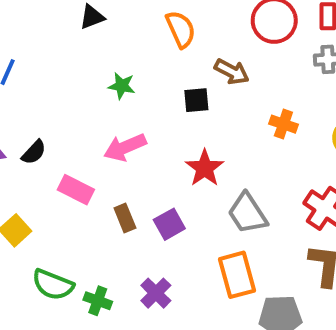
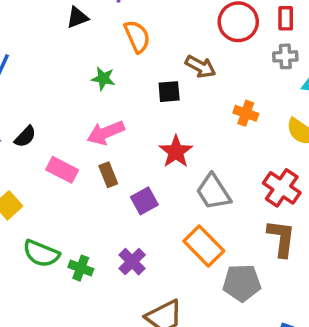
orange semicircle: (181, 29) -> (137, 37), moved
brown rectangle: (125, 218) -> (108, 175), moved
orange rectangle: (237, 275) -> (204, 246), turned -30

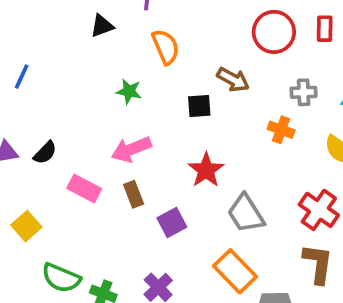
gray cross: (285, 56) -> (304, 92), moved

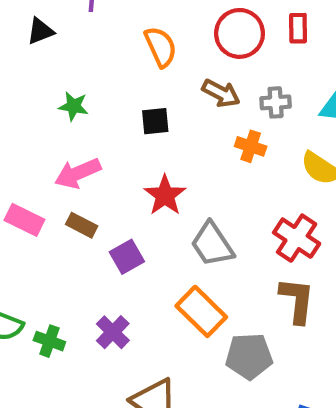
orange semicircle: (166, 47) -> (161, 47), moved
brown arrow: (233, 80) -> (221, 93), moved
brown rectangle: (134, 194) -> (82, 225), turned -40

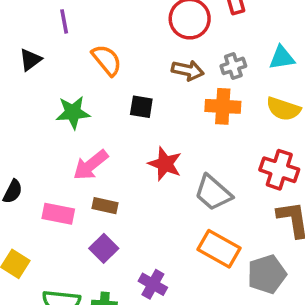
orange semicircle: (161, 47) -> (107, 60), moved
green star: (74, 106) -> (73, 112), size x1.4
black square: (155, 121) -> (141, 107), turned 30
orange cross: (251, 146) -> (223, 106), size x1.4
purple square: (127, 257) -> (104, 248), moved

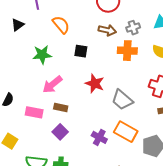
purple cross: (153, 284) -> (99, 137), moved

